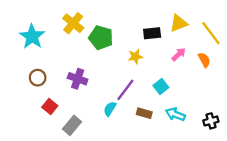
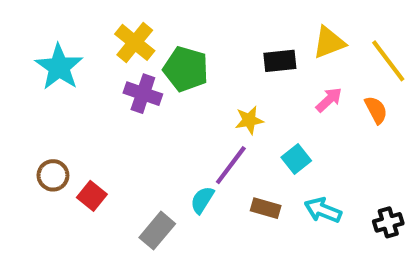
yellow star: (135, 57) -> (249, 120), moved
brown circle: (38, 78) -> (53, 175), moved
purple cross: (78, 79) -> (143, 94), moved
gray rectangle: (72, 125) -> (157, 231), moved

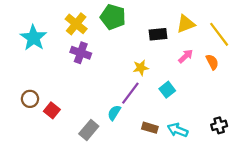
green pentagon: (186, 69) -> (113, 17), moved
brown rectangle: (266, 208) -> (150, 128), moved
cyan arrow: (323, 210) -> (178, 130), moved

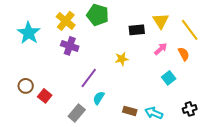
yellow triangle: (186, 24) -> (161, 21), turned -42
cyan square: (167, 90) -> (169, 78), moved
purple line: (130, 93) -> (89, 78), moved

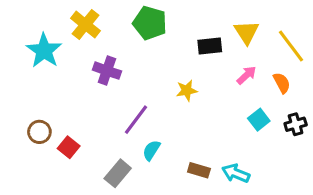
yellow cross: (66, 21) -> (85, 25), moved
black cross: (190, 109) -> (296, 124), moved

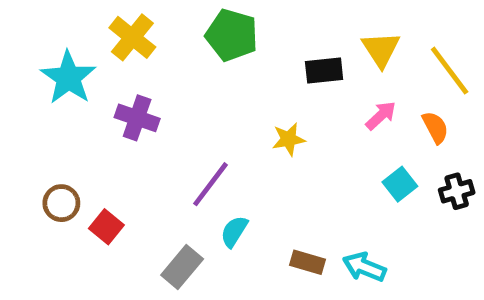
purple cross: (107, 71) -> (137, 118), moved

